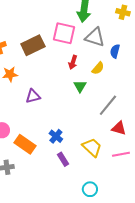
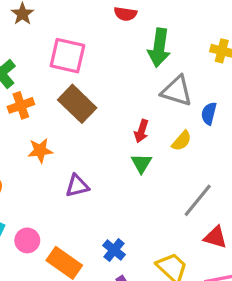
pink square: (64, 33) -> (67, 56), moved
brown rectangle: (33, 45) -> (77, 104), turned 70
green triangle: (80, 86) -> (141, 163), moved

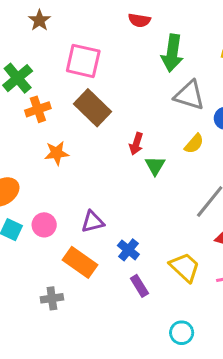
red arrow: (141, 131) -> (136, 144), moved
purple triangle: (77, 186) -> (93, 222), moved
pink circle: (27, 240) -> (44, 225), moved

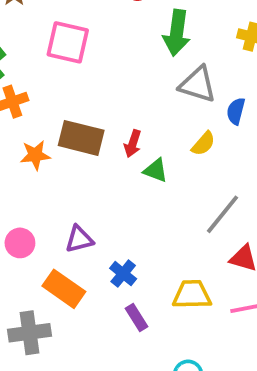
brown rectangle: (93, 108) -> (81, 138), moved, turned -30
green triangle: (155, 166) -> (156, 170), turned -40
yellow trapezoid: (185, 267) -> (192, 295), turned -44
gray cross: (52, 298) -> (30, 333), size x1.5

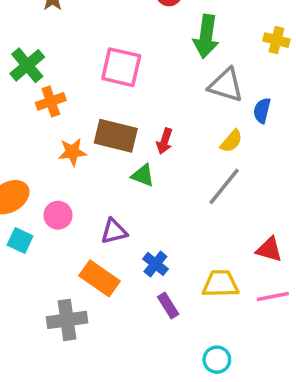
pink square: (68, 42) -> (121, 67), moved
green triangle: (156, 170) -> (143, 175), moved
gray line: (222, 214) -> (224, 186), moved
pink circle: (20, 243) -> (58, 215), moved

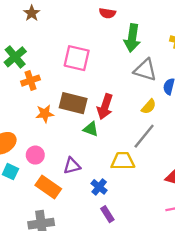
red arrow: (165, 141) -> (105, 107), size x1.5
orange rectangle: (100, 278) -> (48, 187), moved
yellow trapezoid: (220, 284) -> (123, 161), moved

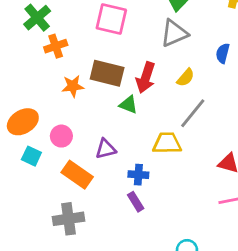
gray triangle: (145, 70) -> (174, 33), moved, turned -40
yellow semicircle: (149, 107) -> (186, 78), moved
blue cross: (99, 187) -> (138, 175), turned -35
purple rectangle: (107, 214) -> (136, 202), moved

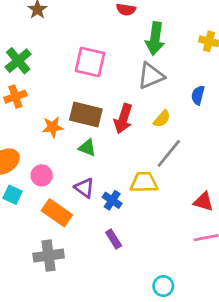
orange cross: (56, 46) -> (15, 97), moved
green triangle: (128, 105) -> (87, 148), moved
purple triangle: (106, 149) -> (84, 188), turned 50
blue cross: (138, 175) -> (112, 200), moved, turned 30

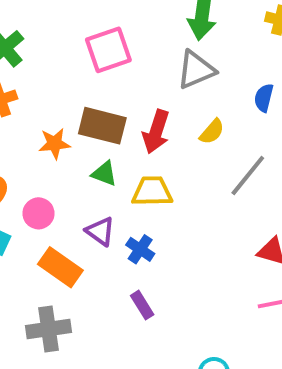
pink square: (90, 62) -> (108, 50), turned -32
gray line: (169, 153) -> (248, 176), moved
yellow trapezoid: (144, 182) -> (152, 191), moved

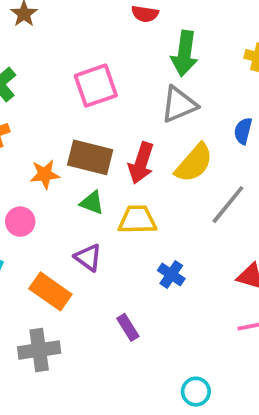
yellow semicircle: (212, 132) -> (194, 163), size x1.6
pink circle: (38, 213) -> (20, 222), moved
blue cross: (140, 249) -> (171, 274), moved

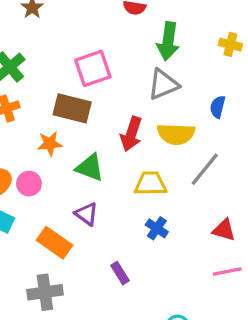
brown rectangle: (90, 157) -> (72, 108), moved
yellow semicircle: (194, 163) -> (176, 134), turned 51
green triangle: (92, 203) -> (90, 168), size x1.4
yellow trapezoid: (137, 220) -> (150, 184), moved

